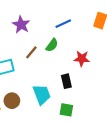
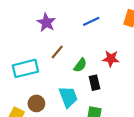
green semicircle: (52, 45) -> (80, 65), moved

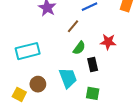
brown line: (57, 52) -> (73, 26), moved

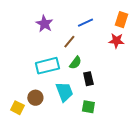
red star: (108, 42) -> (116, 41), moved
cyan rectangle: (28, 51) -> (47, 66), moved

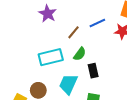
blue line: (85, 23) -> (97, 23), moved
cyan trapezoid: (64, 92) -> (68, 84), turned -135

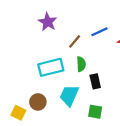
green semicircle: (80, 54) -> (81, 64), turned -40

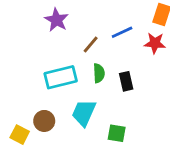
black rectangle: (95, 81) -> (126, 81), moved

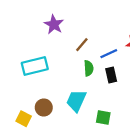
blue line: (122, 32) -> (109, 54), moved
cyan rectangle: (61, 77) -> (35, 66), moved

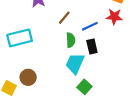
cyan trapezoid: (76, 101) -> (75, 63), moved
green square: (103, 118) -> (84, 87), turned 32

